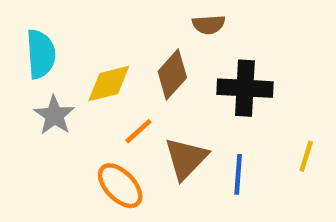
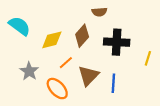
cyan semicircle: (41, 54) -> (19, 26), turned -50
gray star: (54, 115) -> (29, 71), moved
yellow line: (306, 156) -> (148, 58), moved

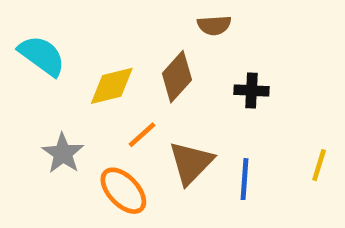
black cross: (117, 42) -> (251, 90), size x0.6
yellow line: (148, 58) -> (319, 165), moved

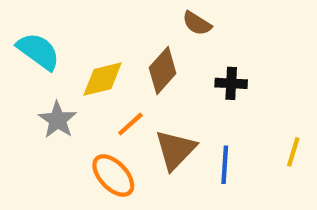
brown semicircle: (214, 25) -> (197, 23), turned 36
gray star: (63, 153) -> (58, 120), moved

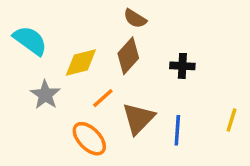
brown semicircle: (197, 23) -> (135, 19), moved

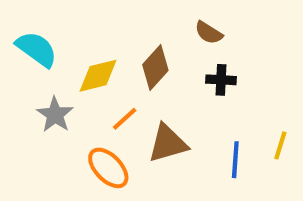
brown semicircle: (135, 19) -> (209, 33), moved
brown triangle: (138, 118) -> (168, 143), turned 30
blue line: (177, 130) -> (235, 160), moved

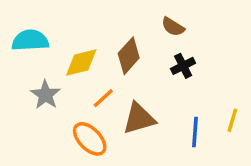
cyan semicircle: (37, 49) -> (30, 40), turned -39
black cross: (221, 80) -> (183, 66), turned -30

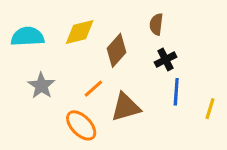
brown semicircle: (173, 27) -> (156, 24), turned 65
yellow diamond: (81, 62) -> (80, 32), moved
blue line: (195, 132) -> (176, 92), moved

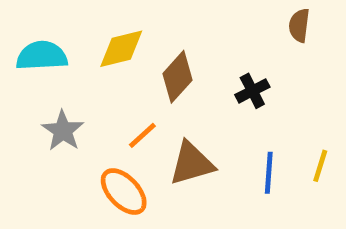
brown semicircle: (156, 24) -> (299, 25), moved
blue line: (176, 92) -> (269, 173), moved

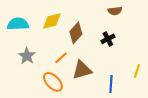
brown semicircle: (299, 25) -> (115, 11), moved, turned -104
blue line: (269, 173) -> (111, 84), moved

